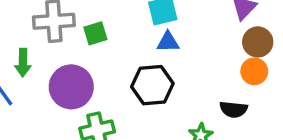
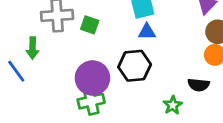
green square: (95, 33) -> (90, 25), turned 36
purple circle: (71, 87) -> (92, 78), moved

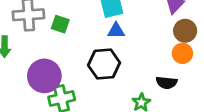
purple circle: (92, 78) -> (44, 76), moved

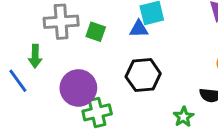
blue triangle: (116, 31) -> (139, 29), moved

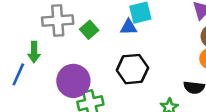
green square: (96, 32) -> (89, 30), turned 30
blue line: (18, 81) -> (18, 74), turned 60

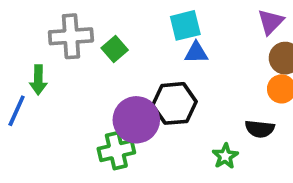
blue triangle: (129, 27) -> (196, 53), moved
purple circle: (73, 81) -> (136, 120), moved

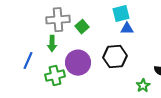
green arrow: (38, 80) -> (52, 44), moved
purple circle: (136, 120) -> (78, 63), moved
green cross: (116, 151) -> (55, 76), moved

